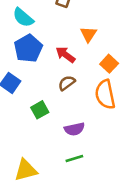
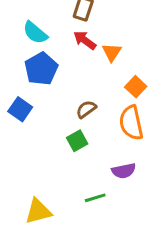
red arrow: (65, 55) -> (85, 40), moved
green square: (40, 110) -> (77, 141), moved
purple semicircle: (74, 129) -> (124, 171), moved

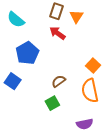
cyan semicircle: (35, 33) -> (16, 20), moved
orange triangle: (112, 52) -> (76, 16), moved

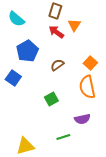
orange triangle: (76, 16) -> (74, 25), moved
brown semicircle: (59, 81) -> (57, 65), moved

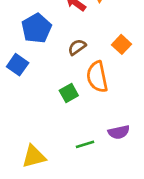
orange semicircle: (87, 87) -> (97, 77), moved
purple semicircle: (82, 119) -> (119, 132), moved

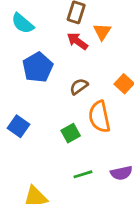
blue square: (18, 65) -> (18, 126), moved
green line: (85, 144) -> (83, 174), moved

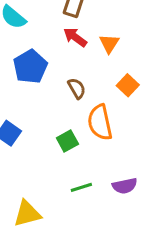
orange triangle: (102, 32) -> (109, 43), moved
brown semicircle: (79, 87) -> (77, 88), turned 96

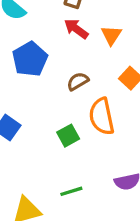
brown semicircle: (77, 88) -> (78, 81), turned -90
green line: (81, 187) -> (71, 191), moved

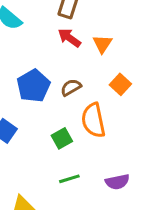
blue pentagon: (30, 59) -> (33, 86), moved
green line: (71, 191) -> (69, 179), moved

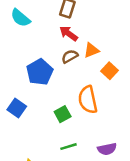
orange triangle: (102, 44) -> (91, 50), moved, turned 35
brown semicircle: (71, 87) -> (70, 56), moved

